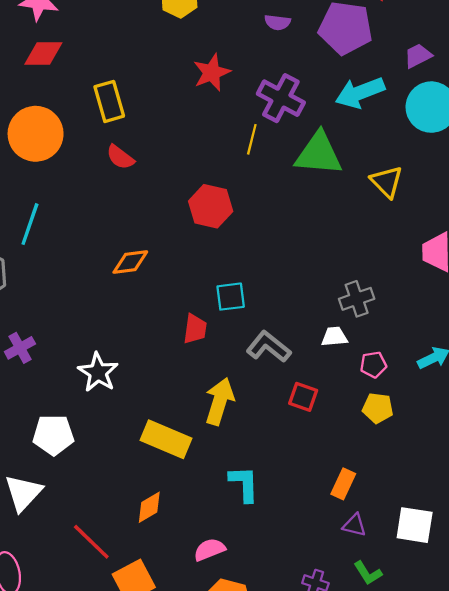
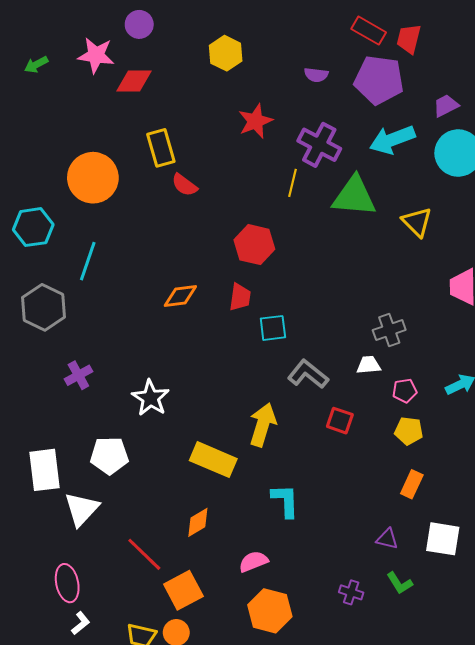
red diamond: (43, 54) -> (134, 81), moved
red semicircle: (120, 157) -> (184, 185), moved
red trapezoid: (195, 329) -> (240, 297), moved
orange rectangle: (343, 484) -> (412, 484), moved

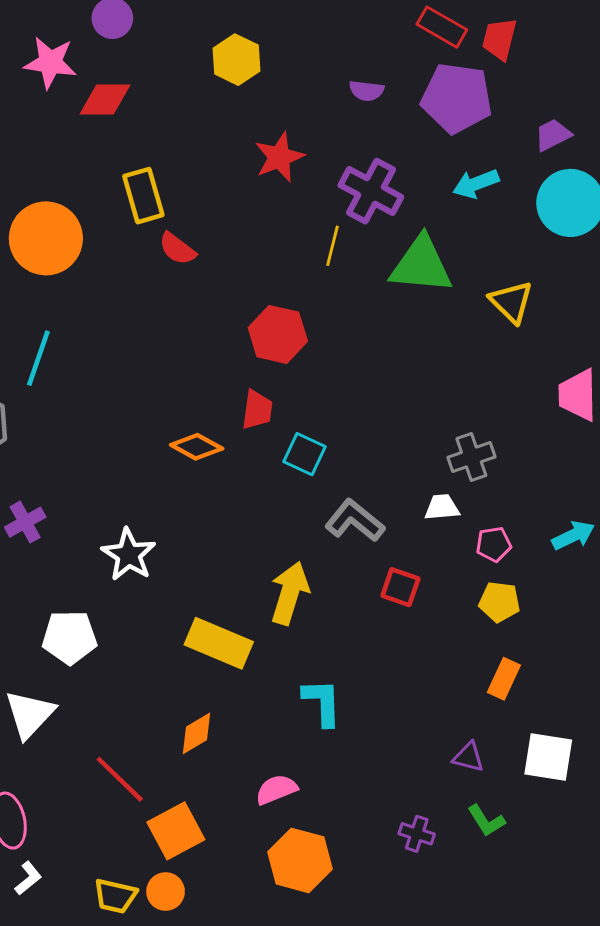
cyan arrow: (392, 140) -> (476, 184), size x0.7
orange diamond: (180, 296) -> (197, 447), moved, turned 36
cyan square: (273, 328) -> (304, 454), turned 32

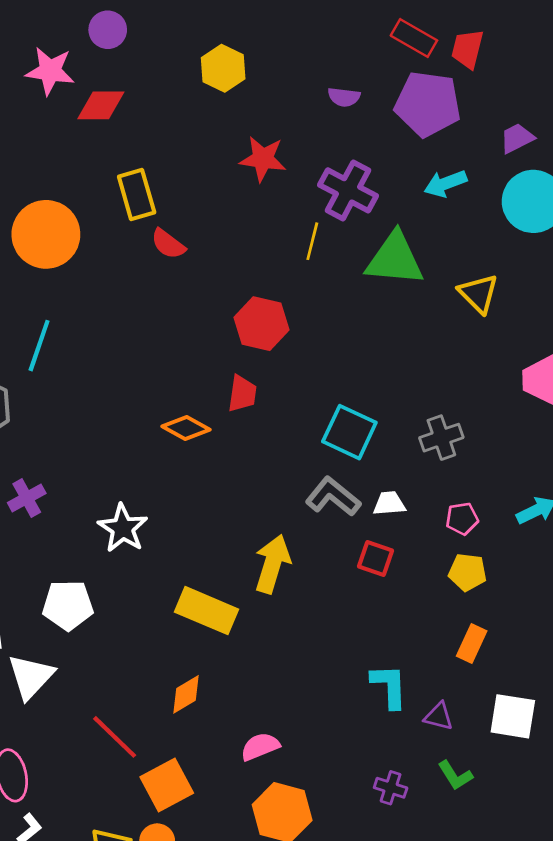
red star: (279, 157) -> (263, 159), turned 30
cyan square: (304, 454) -> (349, 432), moved, size x1.4
white trapezoid: (442, 507) -> (389, 503), moved
cyan L-shape: (322, 702) -> (389, 686), moved

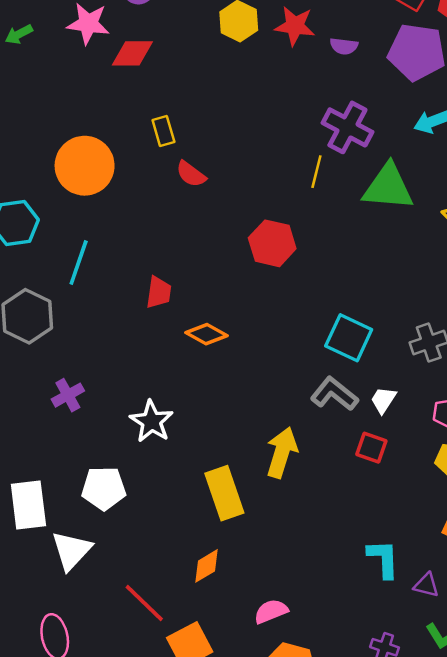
red star: (263, 159) -> (295, 26), moved
yellow rectangle: (137, 195) -> (163, 131), size x0.7
red trapezoid: (242, 394) -> (159, 292), moved
white trapezoid: (389, 503) -> (383, 400), turned -52
yellow rectangle: (207, 611) -> (224, 493), turned 48

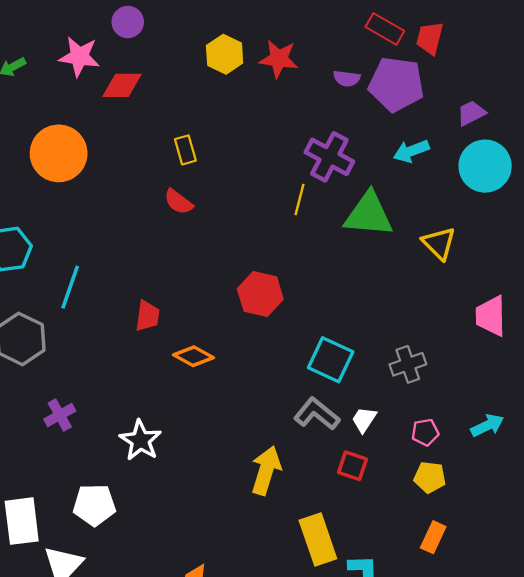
purple semicircle: (344, 46) -> (347, 78), moved
yellow rectangle: (163, 131) -> (185, 150), moved
orange circle: (85, 166) -> (59, 153), moved
red hexagon: (272, 243) -> (260, 294), moved
yellow rectangle: (224, 493) -> (318, 540), moved

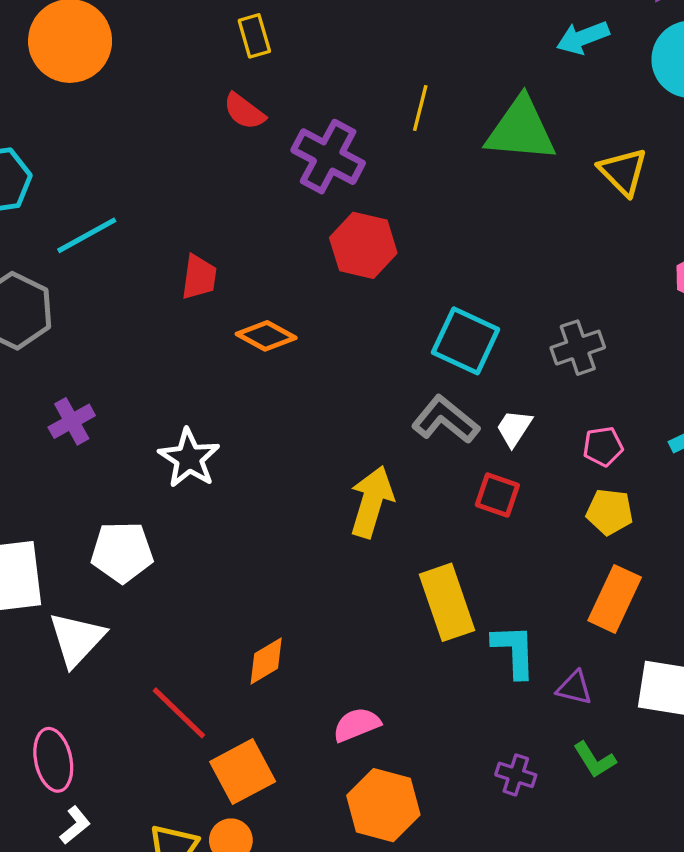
purple cross: (329, 157) -> (328, 157), moved
cyan line: (70, 287) -> (87, 235), turned 42
orange rectangle: (433, 537) -> (615, 599), size x1.4

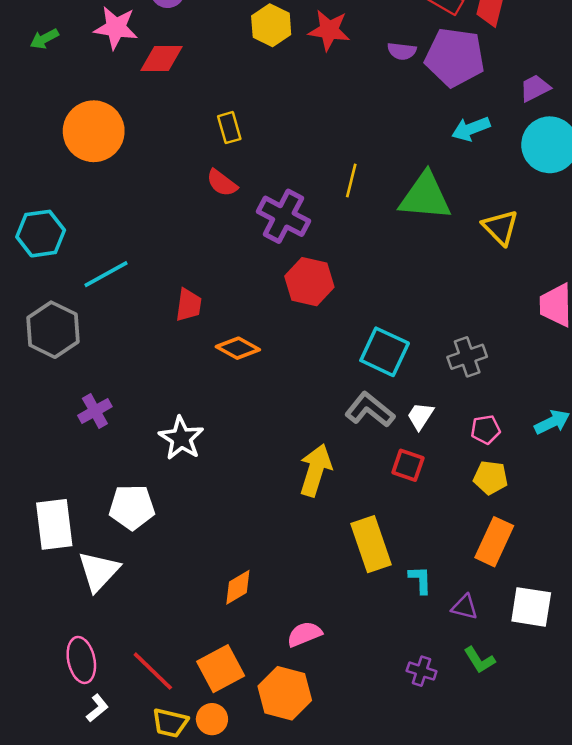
cyan L-shape: (514, 651) -> (420, 580), size x0.7
red line: (179, 713) -> (153, 671), moved
orange hexagon: (383, 805) -> (285, 693), moved

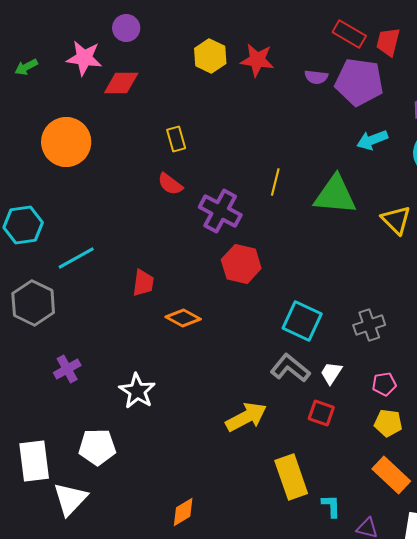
yellow arrow: (316, 470) -> (246, 417), turned 45
orange rectangle: (494, 542) -> (391, 475), turned -72

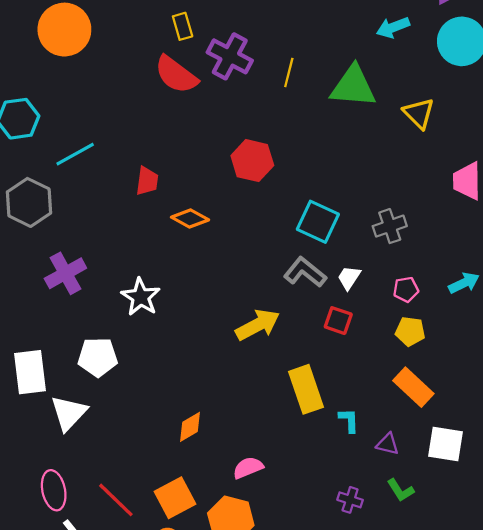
red semicircle: (170, 184) -> (176, 75), size x1.6
purple cross: (220, 211) -> (230, 56), moved
purple cross: (67, 369) -> (65, 273), size x1.4

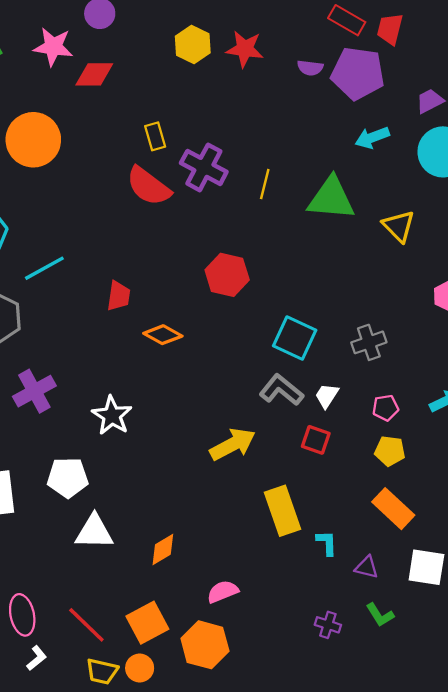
white triangle: (69, 413) -> (94, 532), moved, turned 48

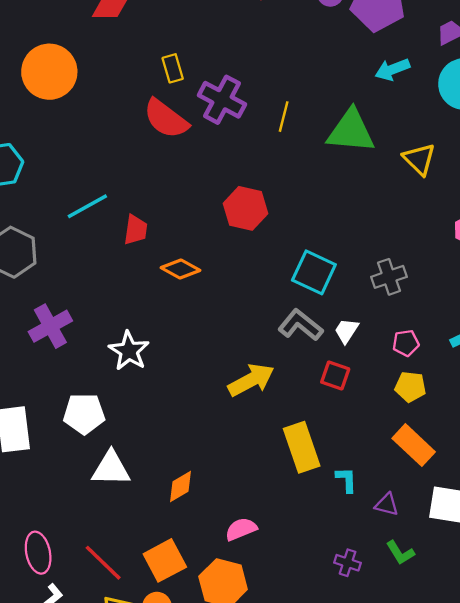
cyan line: (44, 268) -> (87, 206), moved

